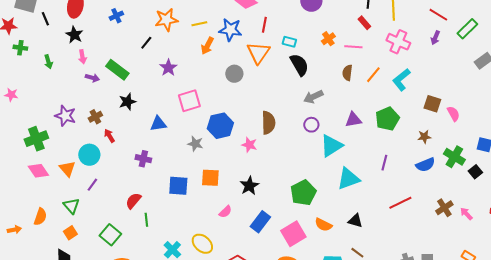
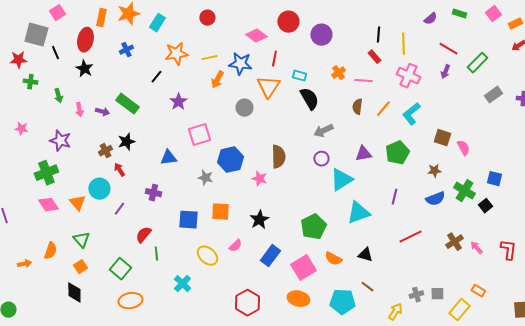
pink arrow: (82, 57) -> (79, 110), moved
black star: (127, 102) -> (126, 142), moved
purple star: (65, 116) -> (60, 141), moved
purple line: (92, 185) -> (119, 209), moved
yellow ellipse: (202, 244) -> (207, 256), moved

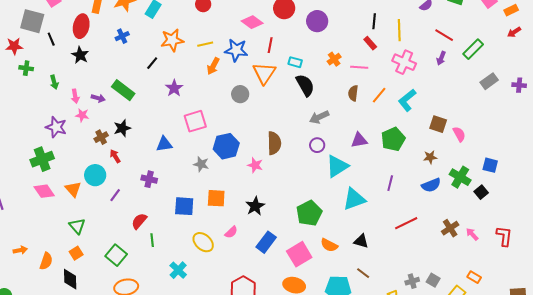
pink star: (21, 129) -> (82, 115), moved
orange semicircle: (50, 251) -> (46, 261), moved
gray square: (437, 294) -> (433, 280), turned 32

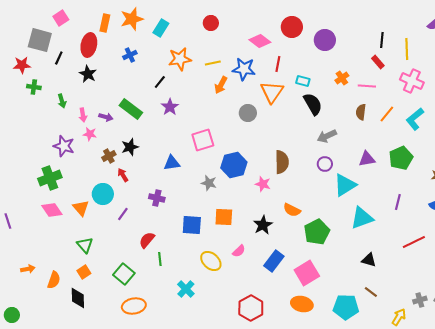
black line: (51, 39) -> (59, 58), turned 48
purple star: (174, 88) -> (170, 107), moved
orange semicircle: (329, 245) -> (292, 210), moved

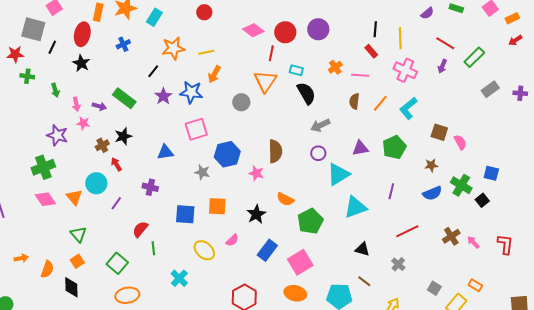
red circle: (292, 27) -> (285, 32), moved
blue star: (244, 69) -> (191, 92), moved
gray cross: (420, 300) -> (398, 264), moved, turned -32

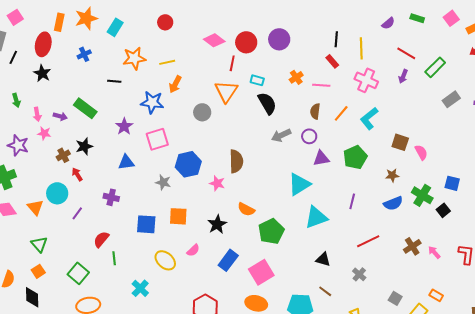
black line: (153, 71) -> (114, 81), turned 56
purple star: (163, 96) -> (124, 126), moved
purple circle: (318, 153) -> (309, 136), moved

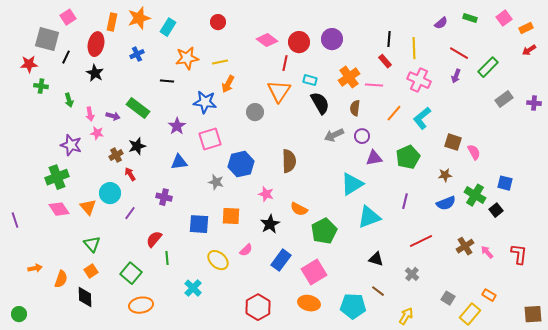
orange cross: (296, 77) -> (349, 77), size x1.5
brown semicircle: (315, 111) -> (355, 108), moved
pink star: (217, 183) -> (266, 194), moved

